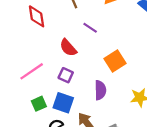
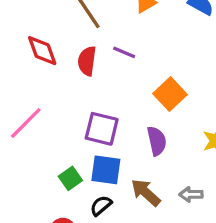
red semicircle: (68, 48) -> (87, 61), moved, turned 60
pink line: (32, 71) -> (26, 123), moved
purple square: (66, 75) -> (102, 129), size x1.5

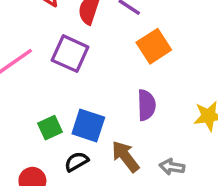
orange square: (170, 94) -> (154, 46), moved
purple square: (102, 129) -> (70, 54), moved

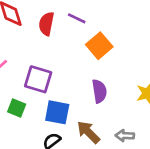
purple square: (70, 54) -> (38, 79), moved
green square: (50, 128) -> (17, 108), moved, turned -36

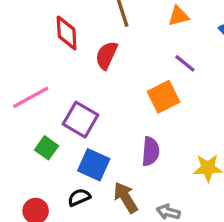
purple line: (77, 18) -> (185, 63), moved

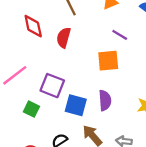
orange square: (163, 97) -> (108, 61), turned 30
blue square: (94, 165) -> (76, 105), moved

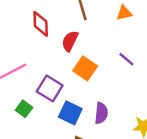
purple line: (120, 35) -> (126, 59), moved
orange square: (108, 61) -> (85, 68), moved, turned 30

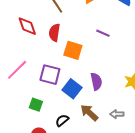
green square: (24, 109) -> (36, 105), moved
blue square: (70, 113) -> (72, 89), turned 30

